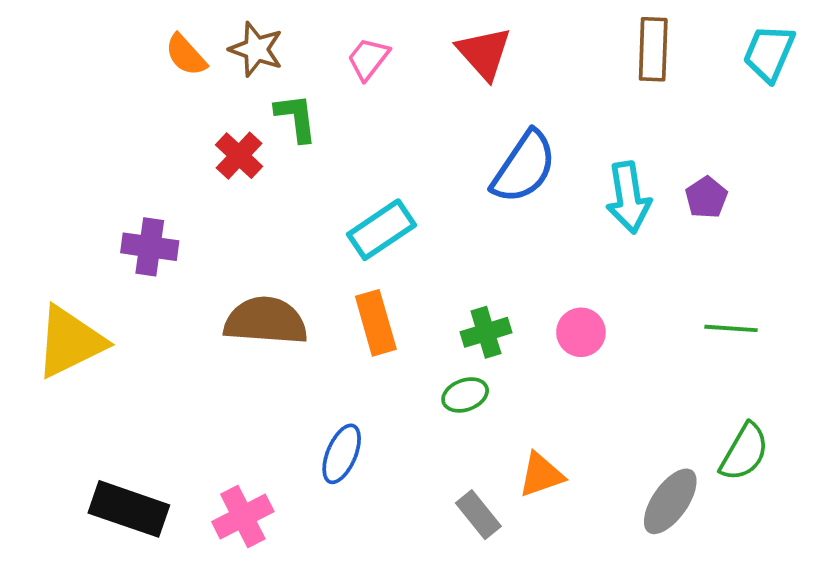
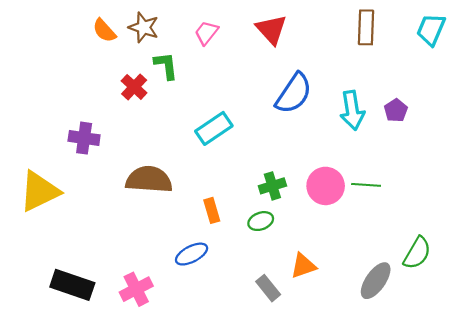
orange rectangle: (376, 323) -> (212, 210), moved, size x0.7
green line: (731, 328) -> (366, 185), moved
pink circle: (581, 332) -> (326, 186), size x1.4
blue ellipse: (342, 454) -> (192, 254), turned 40

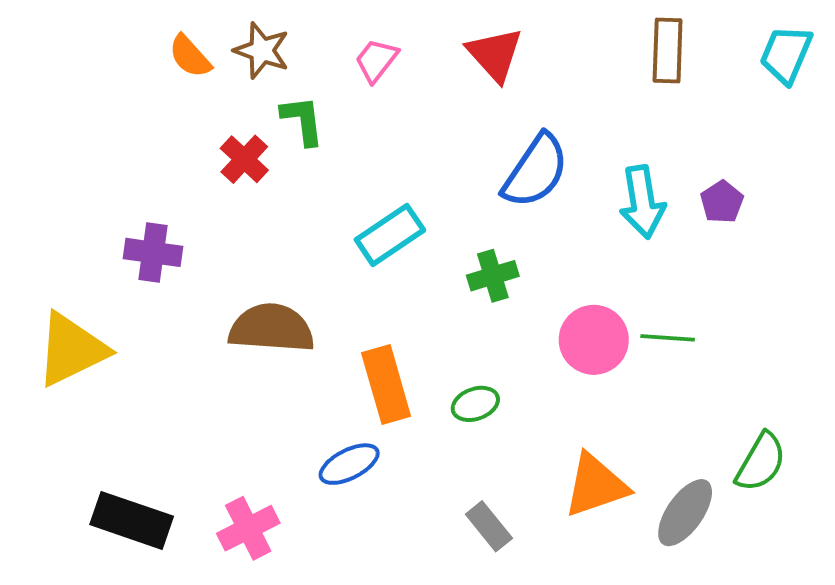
green cross: (272, 186) -> (493, 276), moved
orange rectangle: (212, 210) -> (386, 384), size x1.6
orange triangle: (303, 266) -> (596, 485), moved, size x1.4

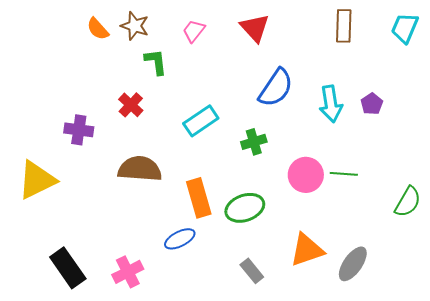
red cross: (244, 159) -> (131, 105), moved
green ellipse: (475, 404) -> (245, 208), size x1.6
green semicircle: (761, 462) -> (408, 202), moved
black rectangle: (132, 520) -> (68, 268), turned 36

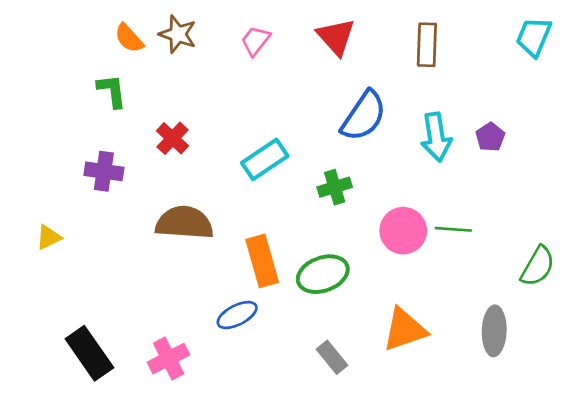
brown rectangle: (344, 26) -> (427, 45), moved
green L-shape: (156, 62) -> (112, 91), moved
yellow triangle: (37, 180) -> (49, 237), size x0.5
gray ellipse: (353, 264) -> (494, 331), moved, turned -33

